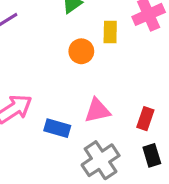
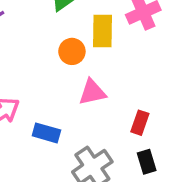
yellow rectangle: (110, 32) -> (102, 31), size x1.4
pink triangle: (97, 111) -> (92, 92), moved

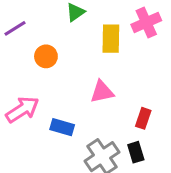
orange circle: (72, 51) -> (46, 56), moved
black rectangle: (147, 162) -> (136, 152), moved

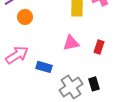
orange circle: (46, 56) -> (25, 17), moved
red rectangle: (143, 118) -> (99, 47), moved

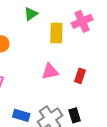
blue rectangle: (44, 67) -> (21, 115), moved

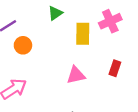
red rectangle: (80, 76) -> (115, 68), moved

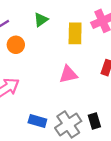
green triangle: (55, 13) -> (41, 20), moved

